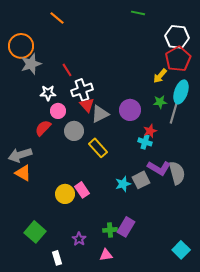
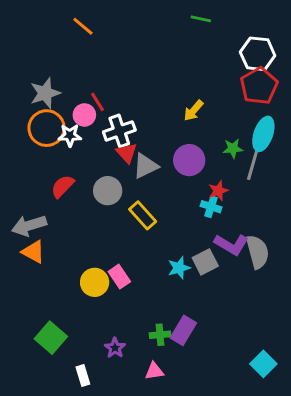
orange circle: (21, 46) -> (47, 128), moved
yellow arrow: (160, 76) -> (194, 111), moved
pink circle: (58, 111) -> (84, 115), moved

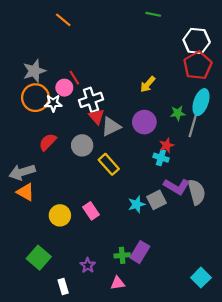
yellow circle: (95, 282) -> (60, 215), moved

